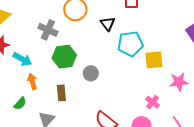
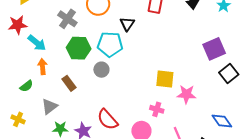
cyan pentagon: (130, 44) -> (110, 44), moved
yellow square: (154, 60) -> (165, 79), moved
brown rectangle: (61, 93) -> (69, 83), turned -42
pink cross: (152, 102) -> (157, 109), turned -32

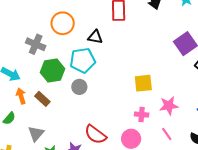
black triangle: (127, 24) -> (95, 37), turned -42
brown rectangle: (69, 83) -> (42, 99), moved
pink star: (186, 94) -> (169, 106), moved

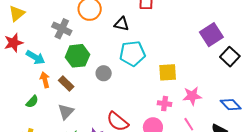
cyan pentagon: (83, 60) -> (132, 53), moved
gray triangle: (36, 134) -> (66, 112), moved

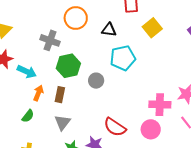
yellow square: (168, 72) -> (152, 28), moved, turned -30
orange arrow: (45, 80) -> (38, 93), turned 42
brown rectangle: (66, 84) -> (60, 95), turned 63
pink cross: (165, 104) -> (160, 105), size x1.5

